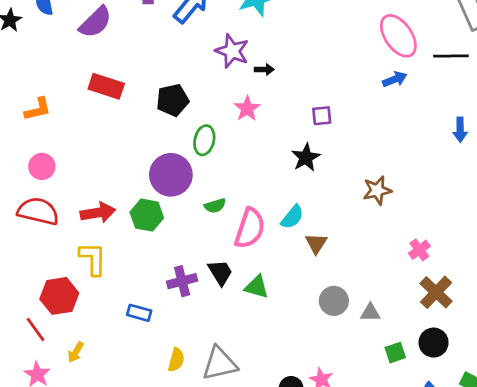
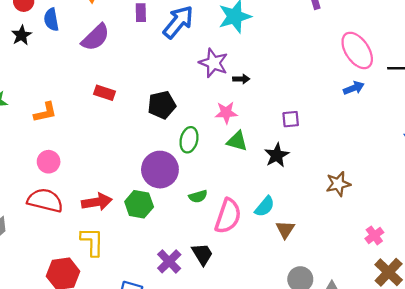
red rectangle: (106, 86) -> (105, 93), size x0.7
pink star: (247, 109) -> (226, 113), turned 30
purple cross: (182, 281) -> (169, 261), turned -30
green triangle: (257, 287) -> (237, 141), moved

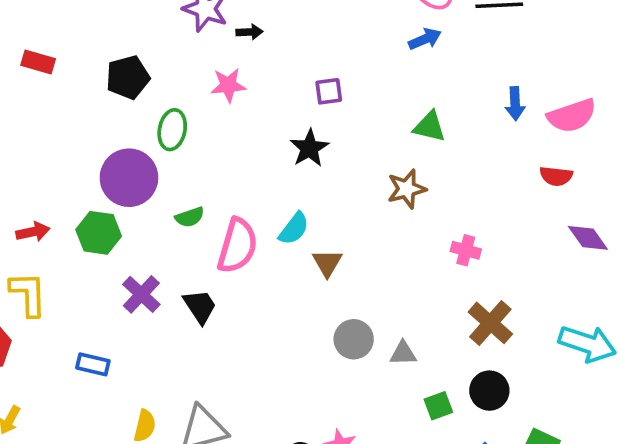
green triangle: (237, 141) -> (430, 127), moved
red arrow: (97, 202) -> (33, 232), size x0.7
pink cross: (374, 235) -> (466, 250), moved, turned -36
purple cross: (169, 261) -> (141, 294), moved

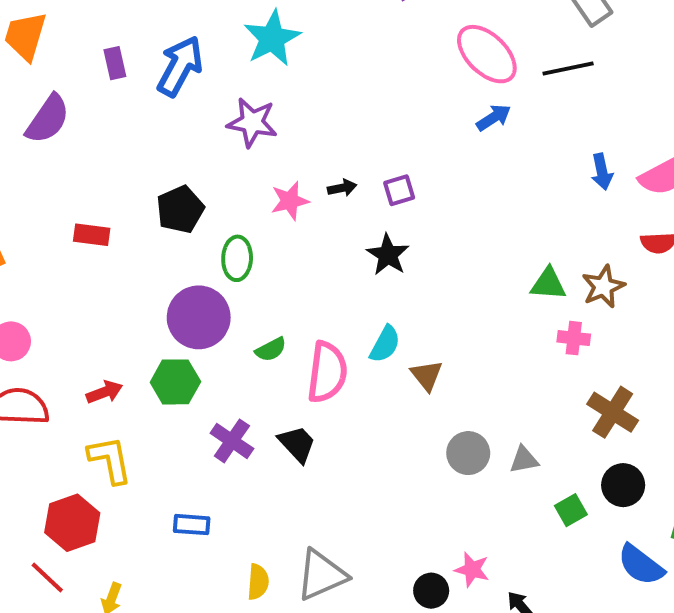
black arrow: (249, 32) -> (342, 188), moved
red rectangle: (38, 62) -> (92, 235), moved
green triangle: (430, 127) -> (548, 284), moved
brown star: (407, 189) -> (603, 287), moved

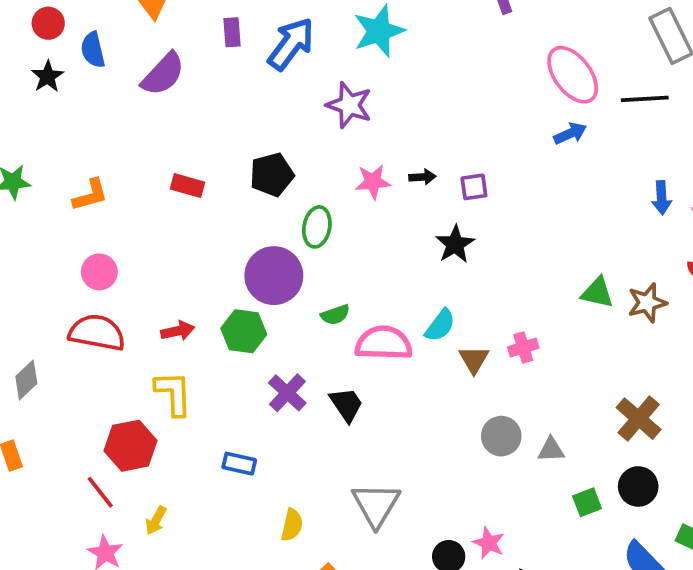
pink cross: (574, 338) -> (523, 347), moved, turned -32
pink semicircle: (327, 372) -> (384, 343), turned -104
gray triangle: (321, 575) -> (376, 505), moved, turned -44

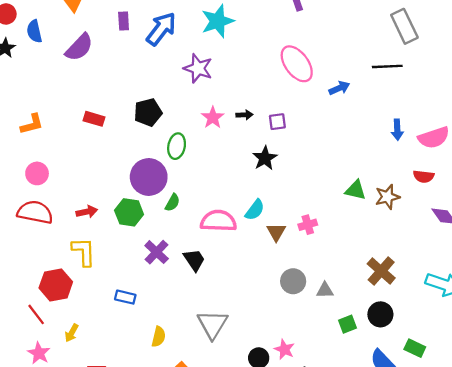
pink ellipse: (573, 75) -> (297, 64), moved
pink star: (373, 182) -> (213, 118), turned -30
green semicircle: (335, 315) -> (172, 203), moved, turned -42

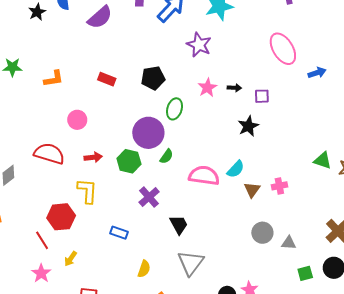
pink circle: (37, 173) -> (77, 120), moved
black trapezoid: (194, 260) -> (179, 225), moved

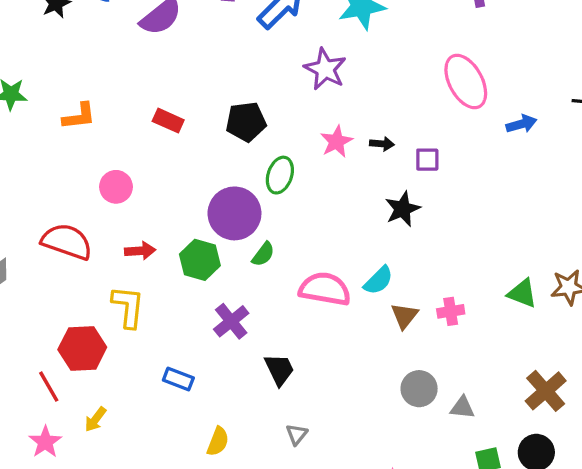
green triangle: (323, 160) -> (522, 293), moved
gray triangle: (191, 263) -> (297, 434), size x0.5

